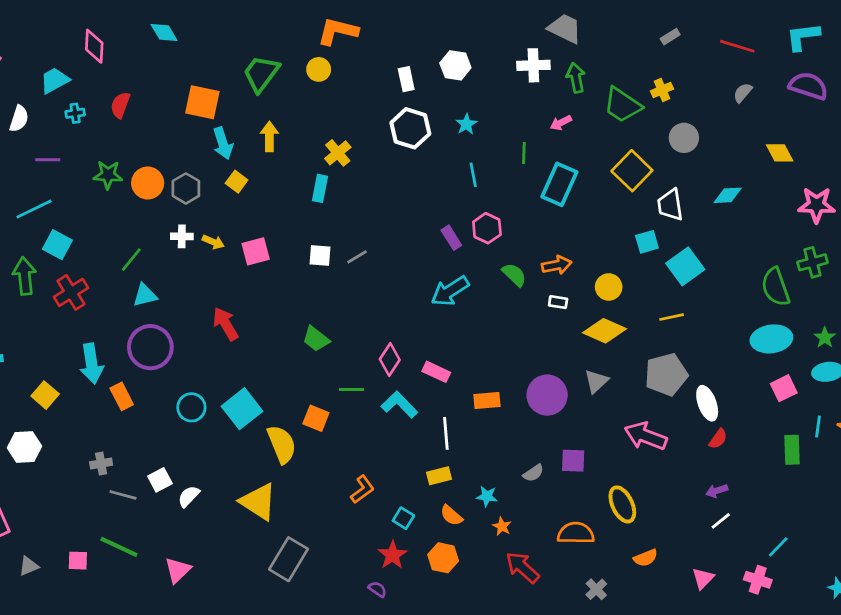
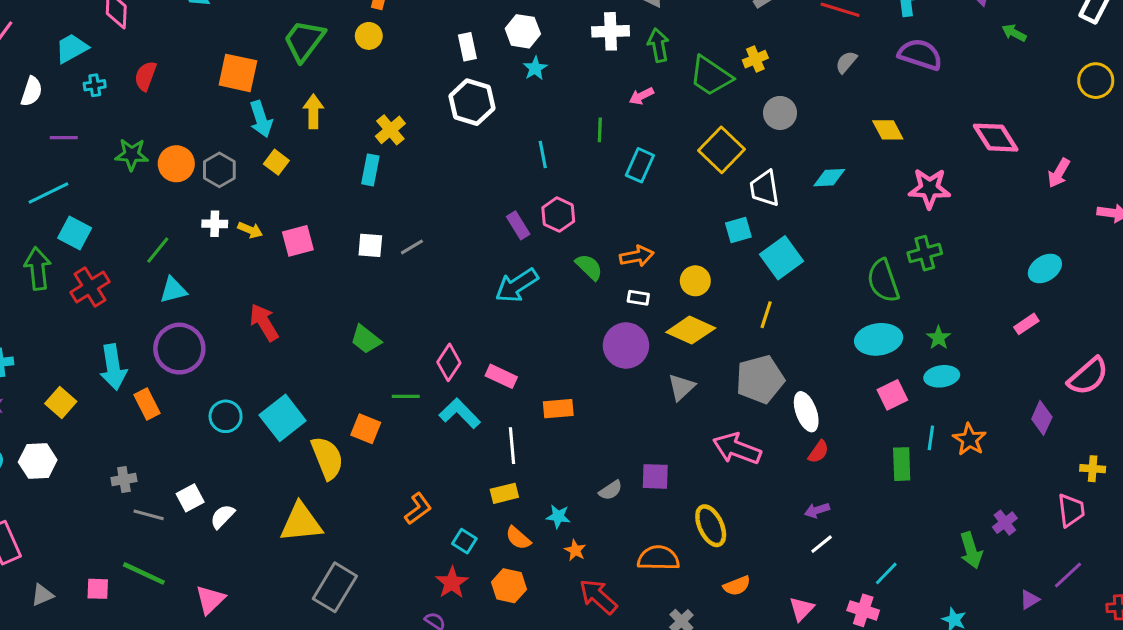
cyan star: (466, 124) -> (535, 68), moved
cyan rectangle: (559, 184) -> (640, 165), size x0.7
yellow line: (672, 317) -> (766, 315), turned -60
purple circle: (547, 395) -> (626, 345), moved
yellow triangle: (258, 502) -> (301, 523), turned -39

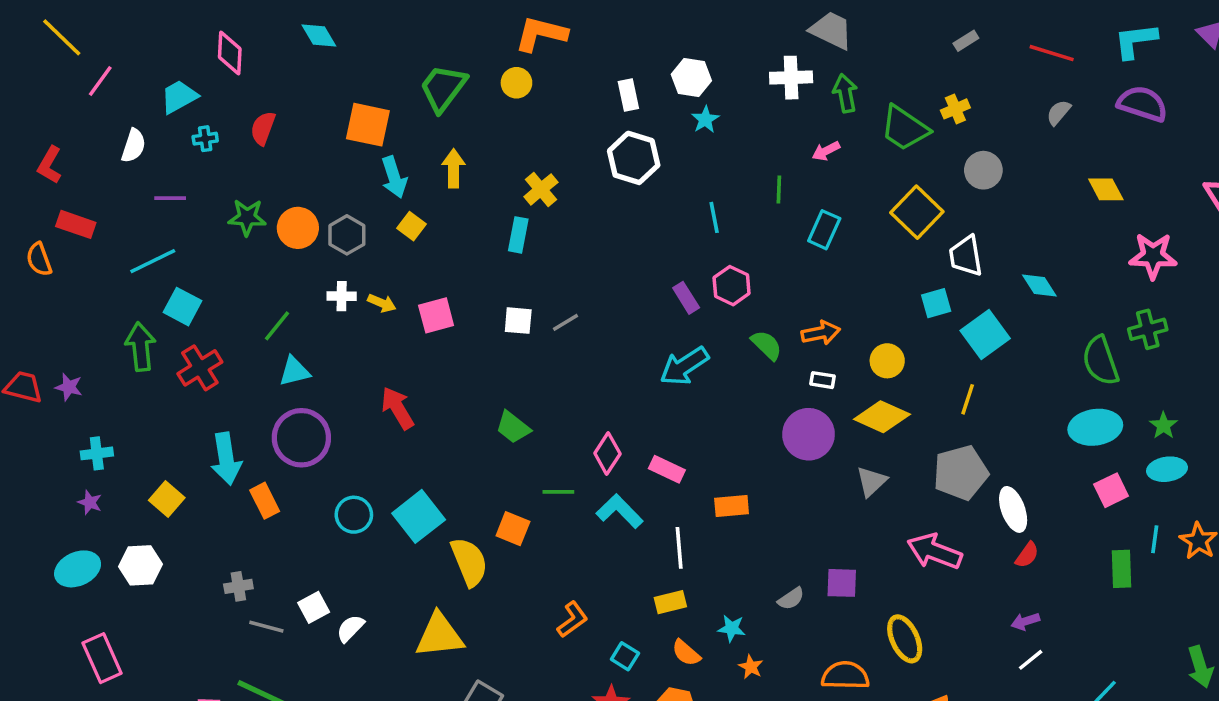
cyan diamond: (829, 178) -> (1039, 286), moved, turned 60

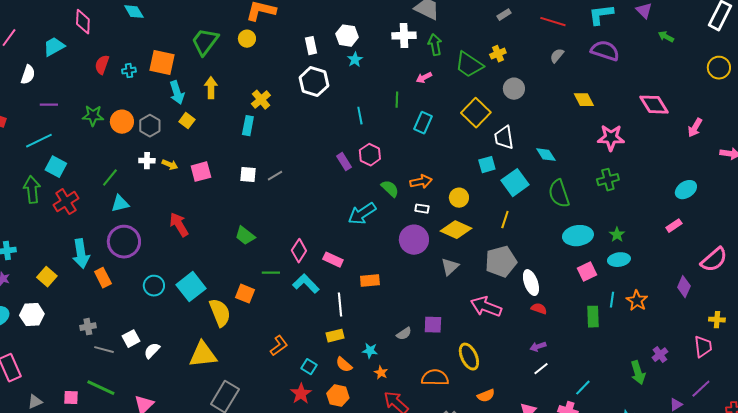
cyan cross: (205, 139) -> (129, 71), moved
green semicircle: (1101, 361) -> (559, 194), moved
cyan arrow: (684, 366) -> (362, 214), moved
red semicircle: (1027, 555) -> (539, 309), turned -105

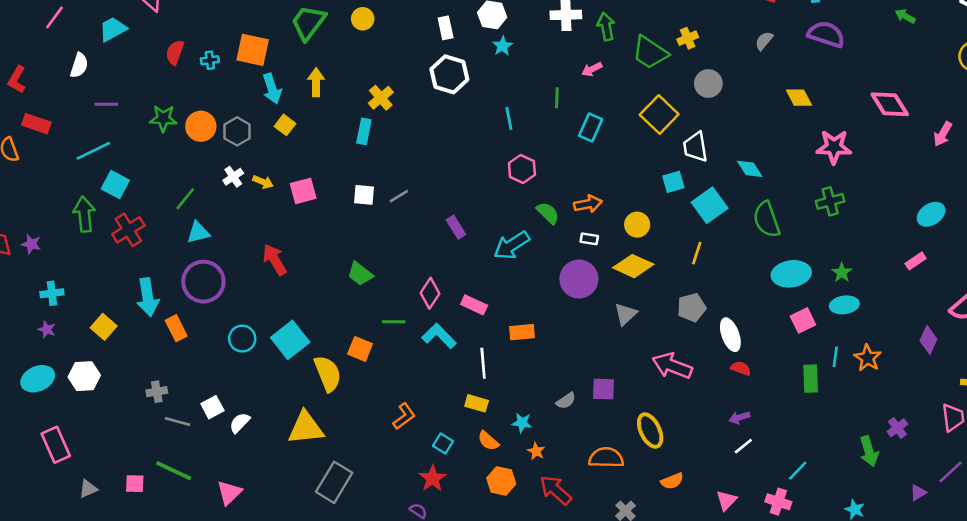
white cross: (147, 161) -> (233, 177), turned -35
purple rectangle: (344, 162) -> (456, 227), moved
gray pentagon: (501, 262) -> (692, 308), size x0.7
yellow rectangle: (335, 336) -> (477, 403), turned 30
orange hexagon: (338, 396) -> (501, 481), moved

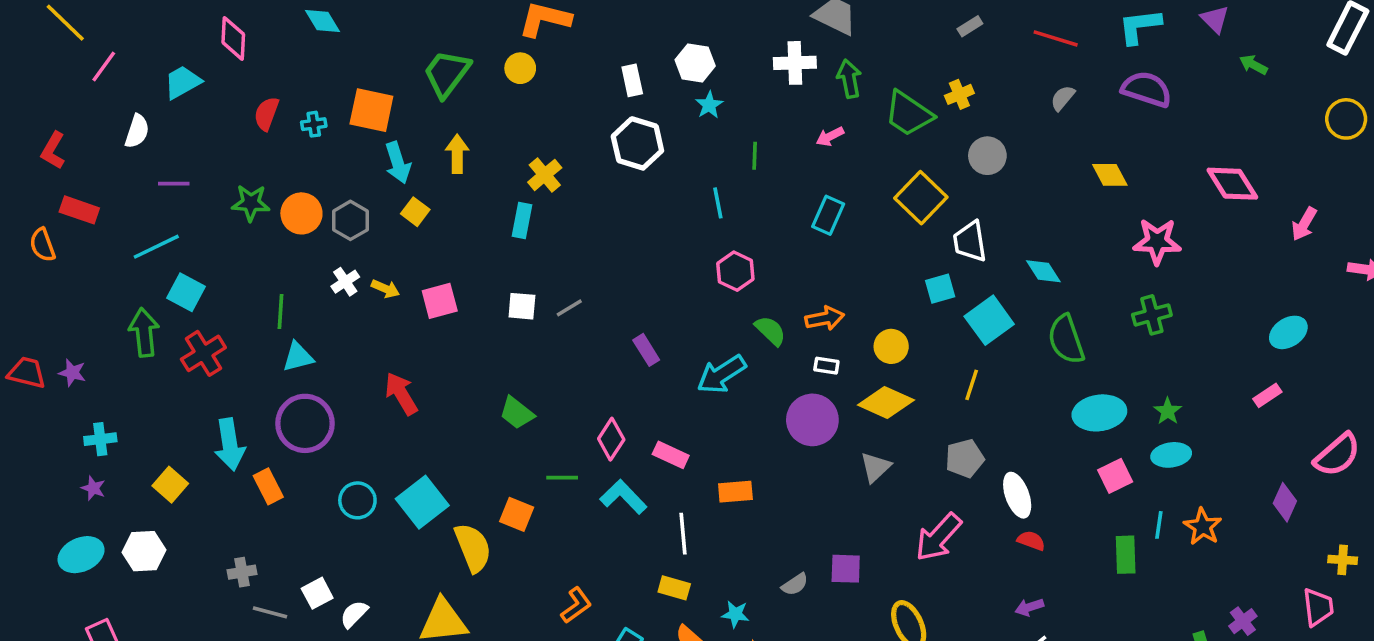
green line: (557, 98) -> (755, 156), moved
green line: (185, 199) -> (280, 311), turned -35
pink arrow: (672, 366) -> (938, 537), turned -69

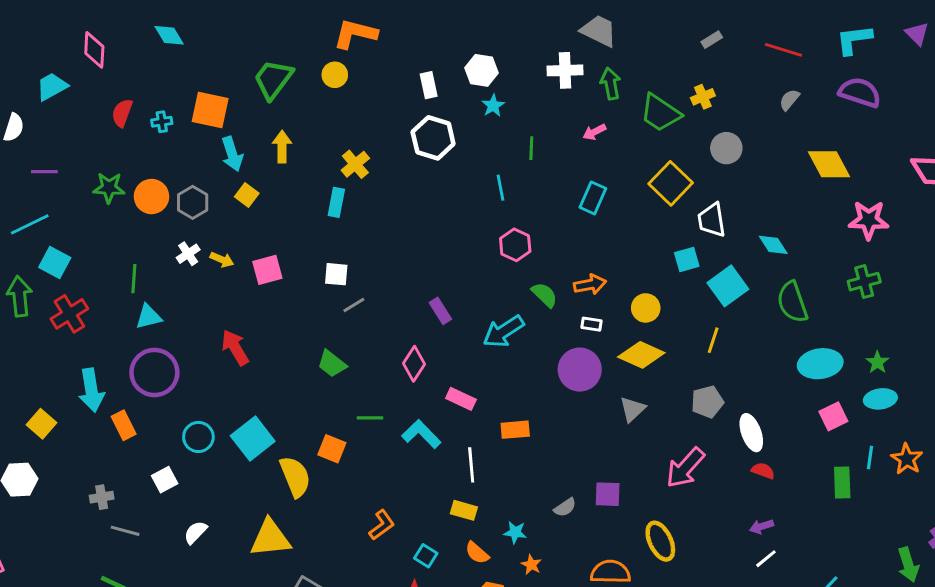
yellow diamond: (1110, 175) -> (829, 164), size x1.4
gray line: (569, 308) -> (354, 305), moved
pink diamond: (611, 439) -> (414, 364), moved
white square: (317, 593) -> (165, 480), moved

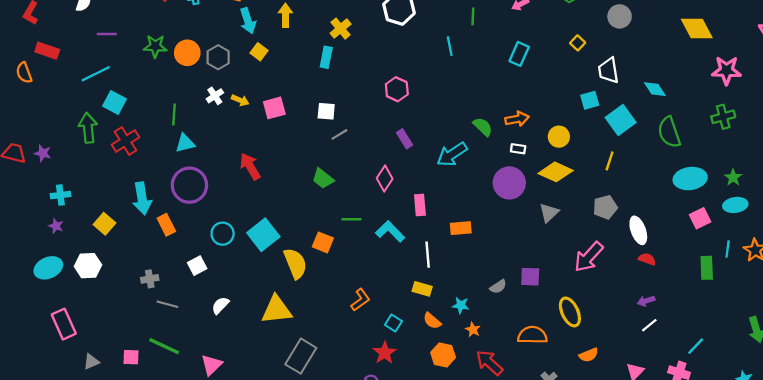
yellow square: (671, 183) -> (578, 43), size x0.5
pink hexagon: (515, 245) -> (397, 89), moved
pink rectangle: (461, 399) -> (420, 205), turned 60

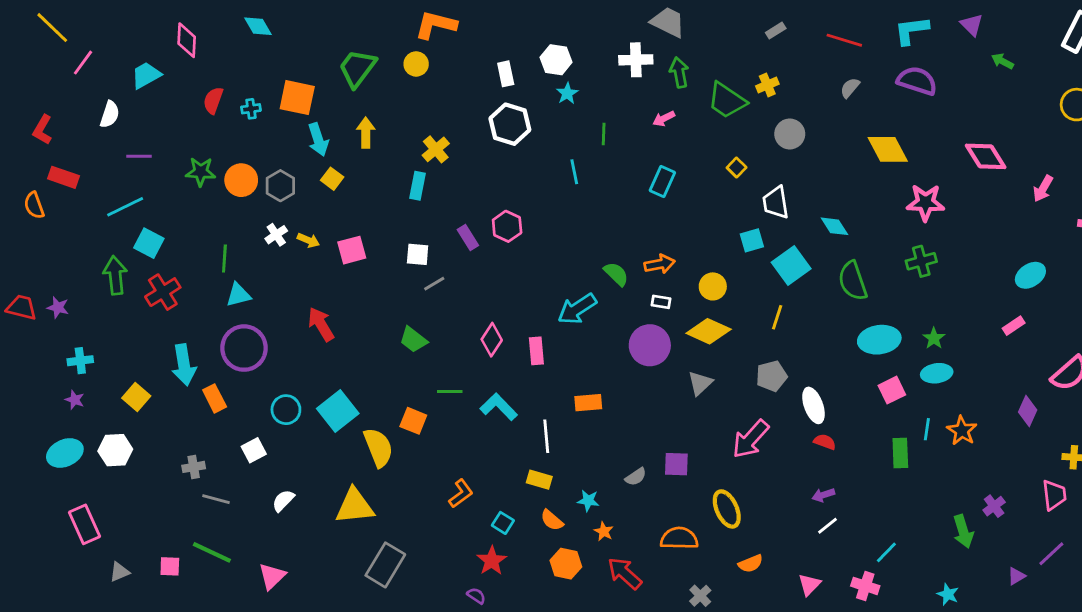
purple rectangle: (404, 139) -> (468, 238), moved
pink rectangle: (420, 205) -> (536, 351), moved

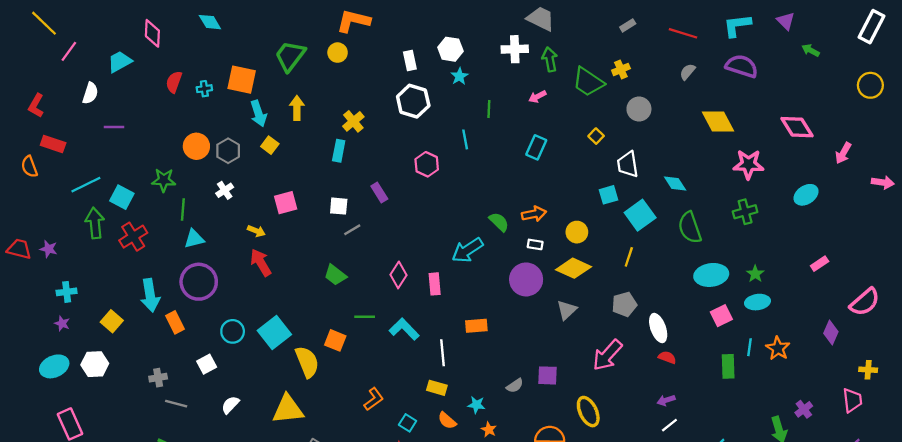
green star: (201, 172) -> (164, 180), moved
cyan line: (125, 207) -> (86, 185), moved
pink hexagon: (507, 226) -> (427, 164), moved
yellow arrow: (308, 240) -> (256, 231), moved
cyan ellipse: (1030, 275) -> (806, 195), moved

